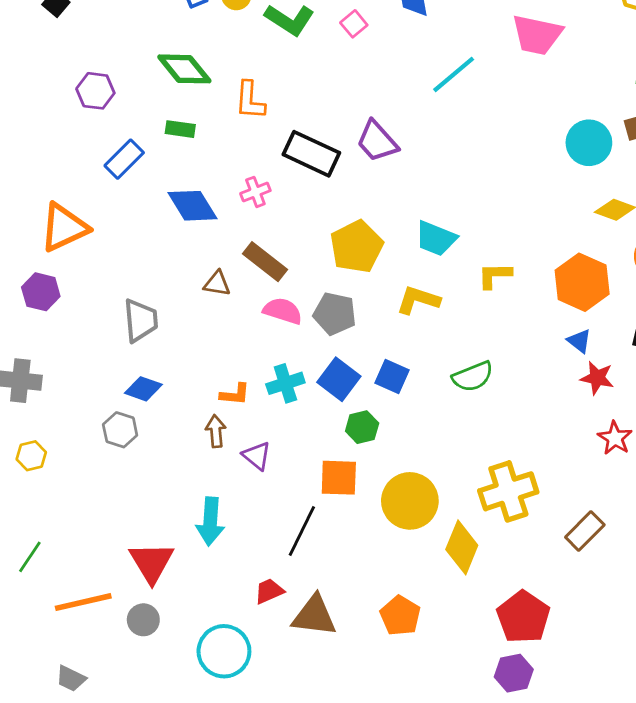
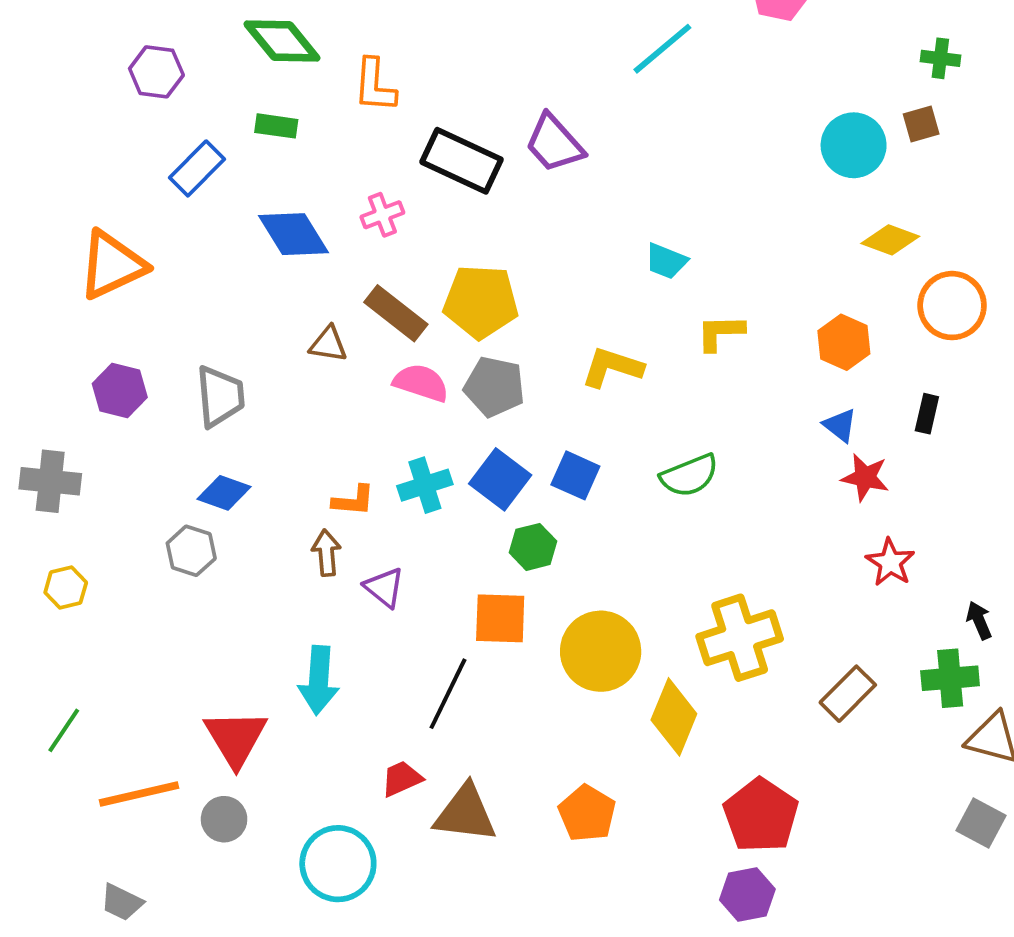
cyan trapezoid: (436, 238) -> (666, 261), moved, size x0.7
yellow pentagon: (357, 247) -> (481, 302), moved, turned 30
orange hexagon: (582, 282) -> (844, 342), size x0.7
purple hexagon: (41, 292) -> (120, 391), moved

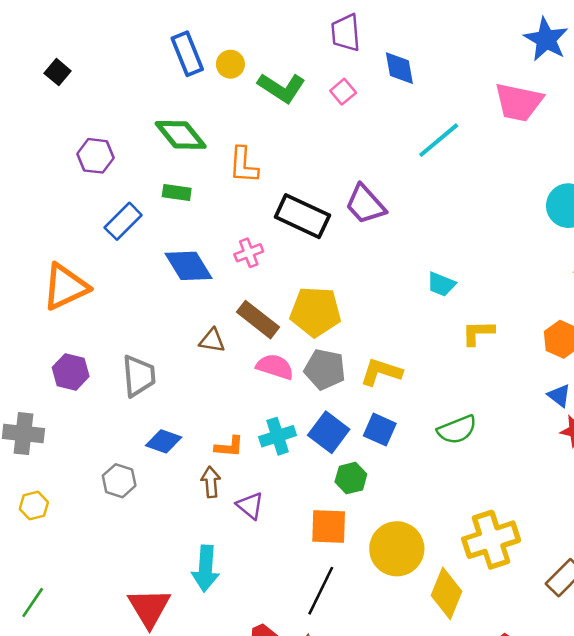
yellow L-shape: (612, 367) -> (381, 372), moved
blue diamond: (224, 493) -> (164, 441), moved
black line: (448, 694) -> (321, 591), moved

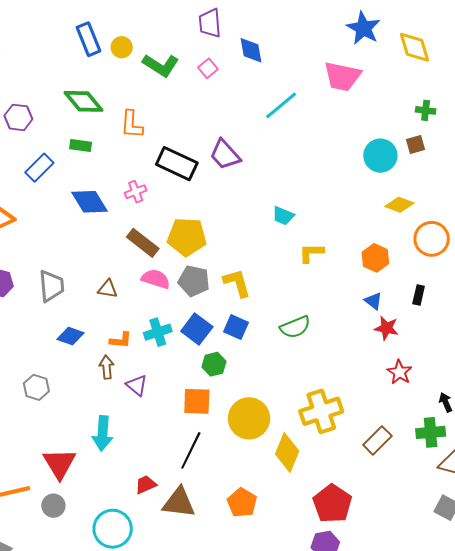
brown triangle: (212, 341) -> (108, 289), moved
yellow L-shape: (381, 372) -> (237, 283), turned 56
gray hexagon: (119, 481) -> (36, 387), moved

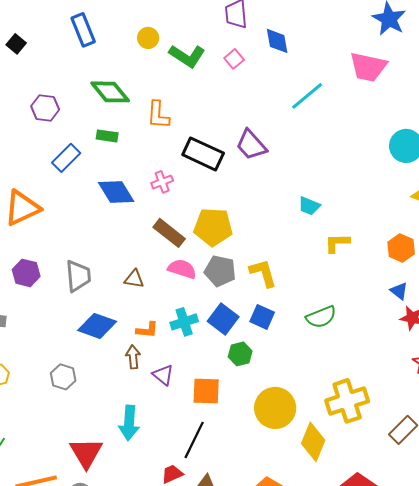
blue rectangle: (89, 39) -> (83, 30), moved
blue diamond: (70, 336) -> (97, 326), size x1.4
orange square: (197, 401) -> (206, 391), moved
black line: (191, 450) -> (194, 440), moved

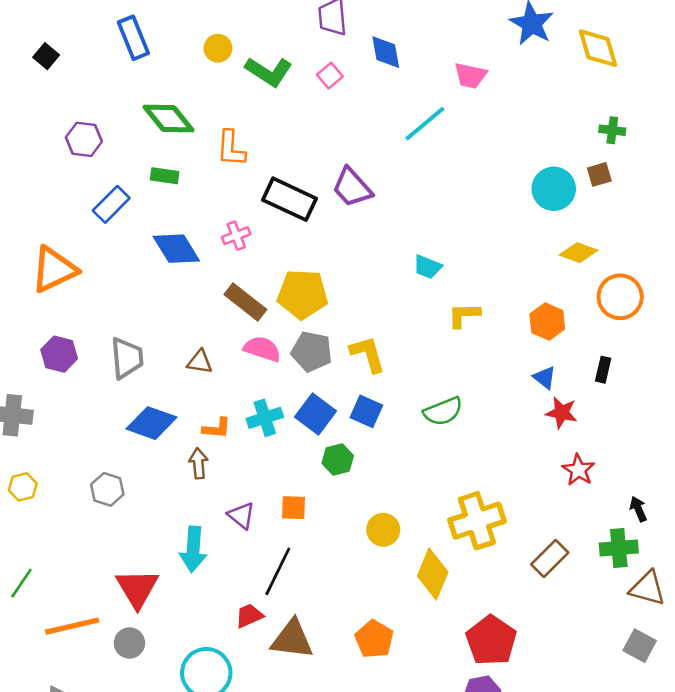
pink trapezoid: (368, 67) -> (470, 76), moved, size x0.7
purple triangle: (163, 375) -> (241, 515), moved
orange square: (206, 391) -> (293, 508), size x0.7
yellow circle: (275, 408) -> (383, 530), size x0.6

